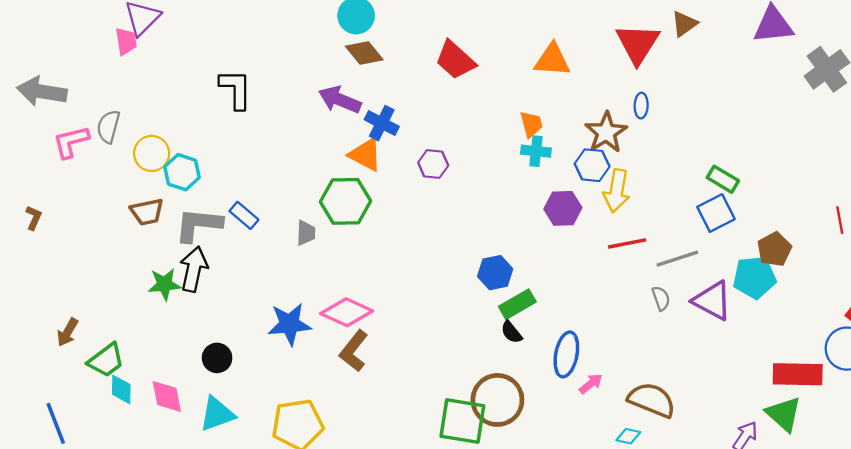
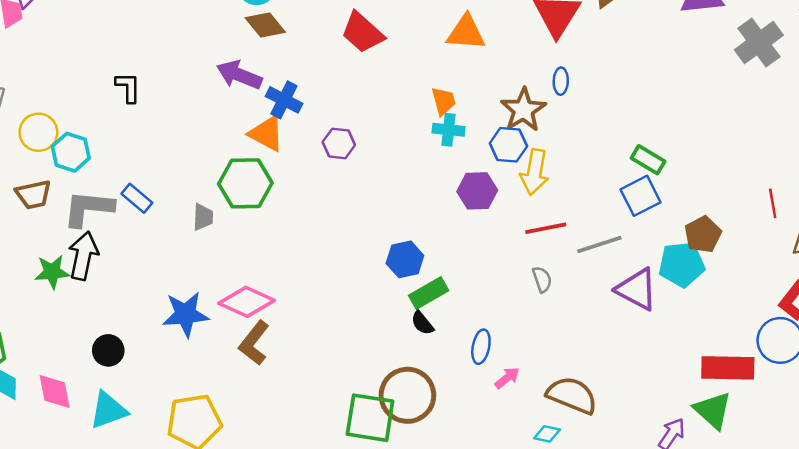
black L-shape: (236, 89) -> (128, 87), moved, size x0.7
gray semicircle: (661, 298) -> (542, 279), moved
blue ellipse: (566, 354) -> (481, 347), size x0.7

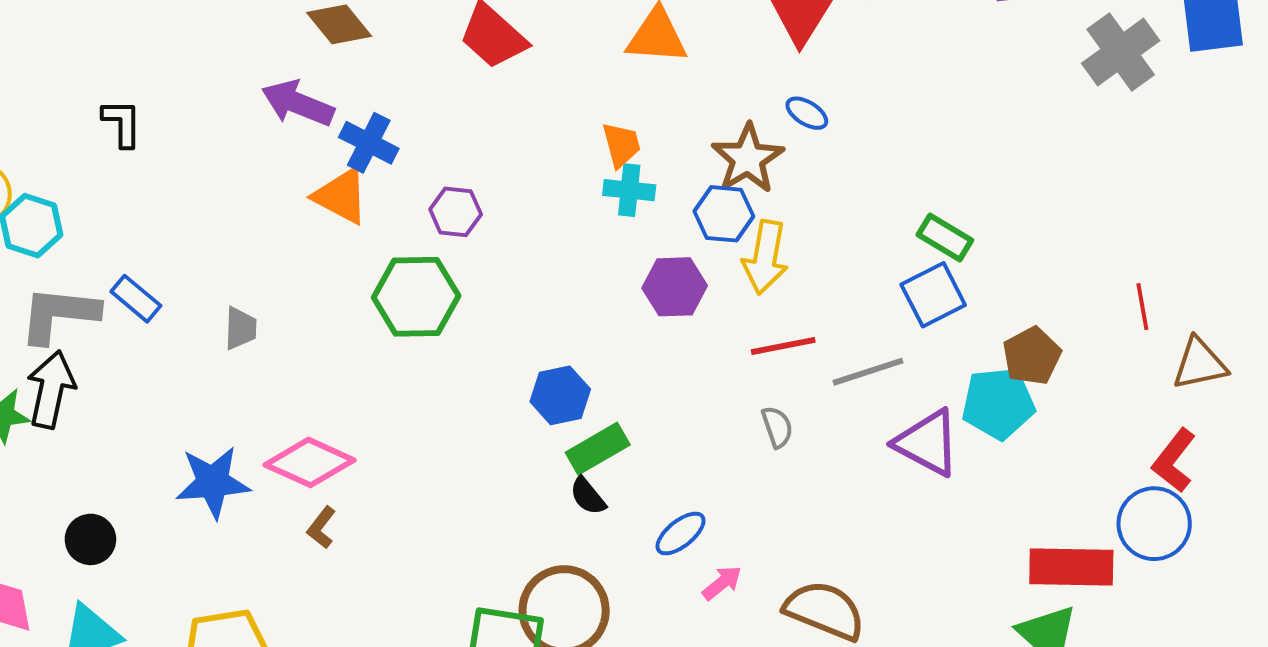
blue ellipse: (561, 81) -> (807, 113), turned -60
green hexagon: (245, 183) -> (416, 297), moved
brown L-shape: (254, 343) -> (321, 528), size x0.6
blue ellipse: (481, 347) -> (681, 534), turned 40

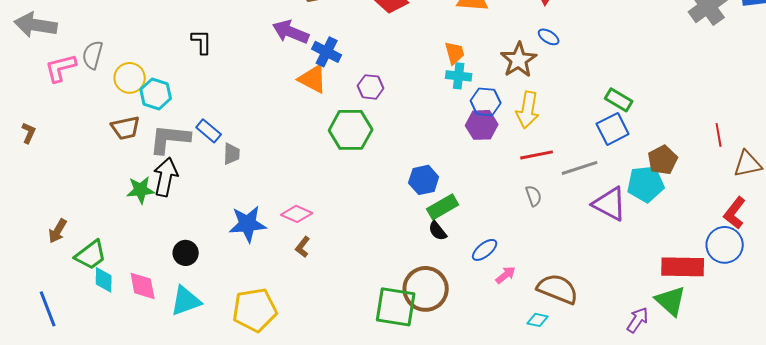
blue hexagon: (724, 214) -> (486, 102), moved
gray trapezoid: (240, 328) -> (232, 154), moved
pink diamond: (310, 462) -> (297, 214), size x0.7

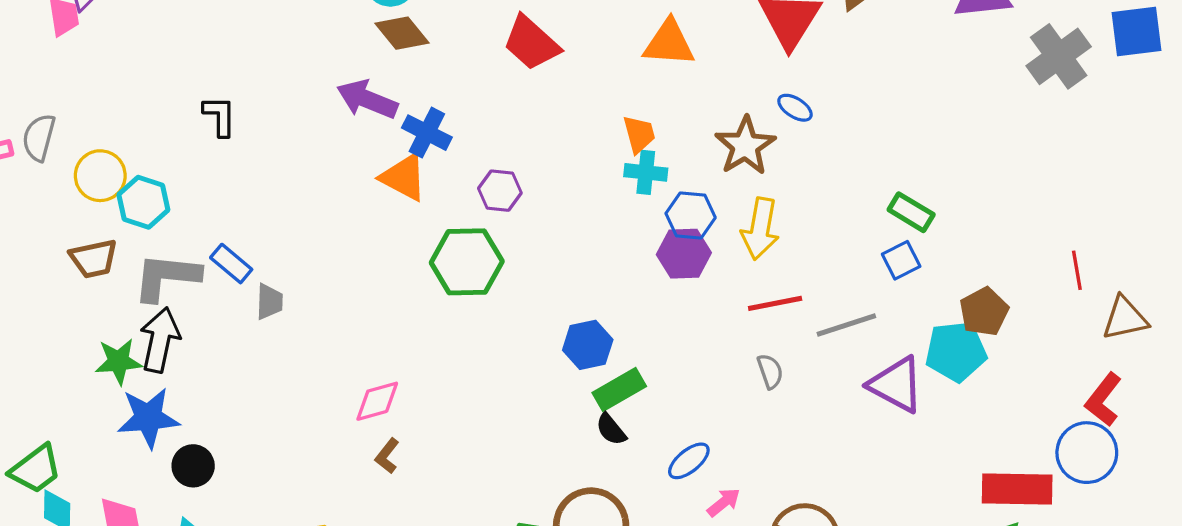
blue square: (613, 129) -> (901, 260), size x0.7
pink diamond: (297, 214) -> (377, 401), turned -40
blue star: (248, 224) -> (148, 418), moved

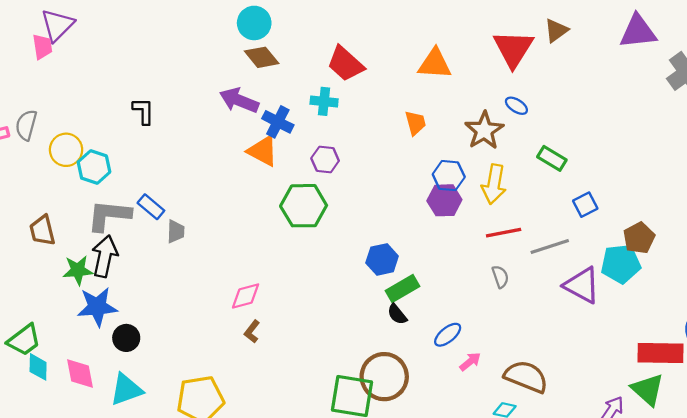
cyan cross: (646, 172) -> (324, 101), moved
green rectangle: (911, 212) -> (552, 158), moved
brown trapezoid: (94, 259) -> (42, 230), moved, turned 88

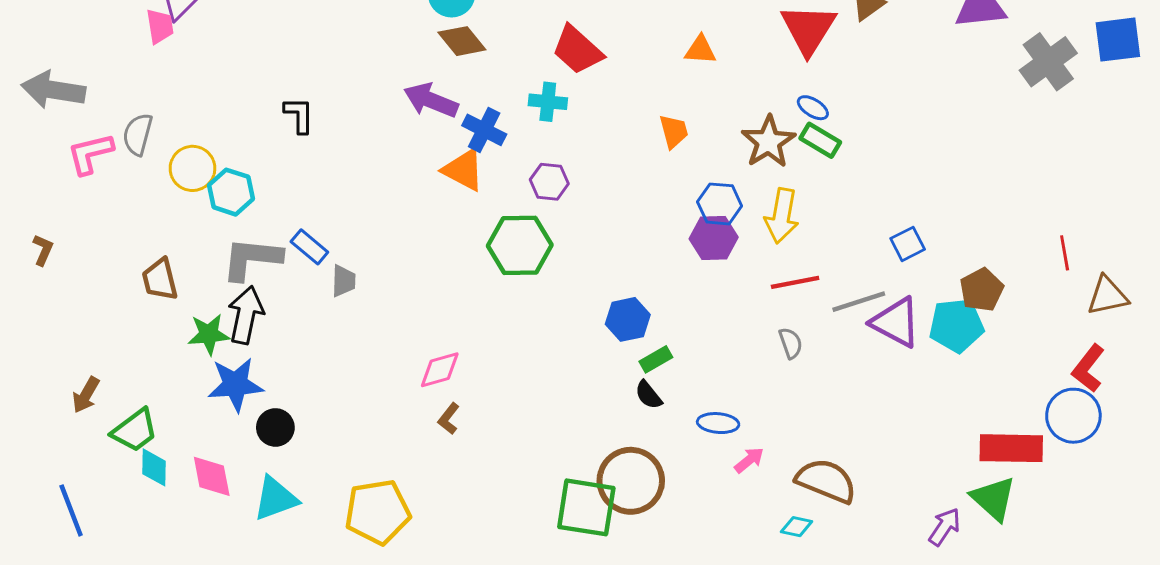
orange triangle: (435, 64) -> (700, 50), size x0.7
green rectangle: (552, 158) -> (820, 140), moved
purple triangle: (582, 285) -> (896, 322), moved
green rectangle: (402, 288) -> (656, 359), size x0.7
blue ellipse: (448, 335) -> (718, 423), turned 44

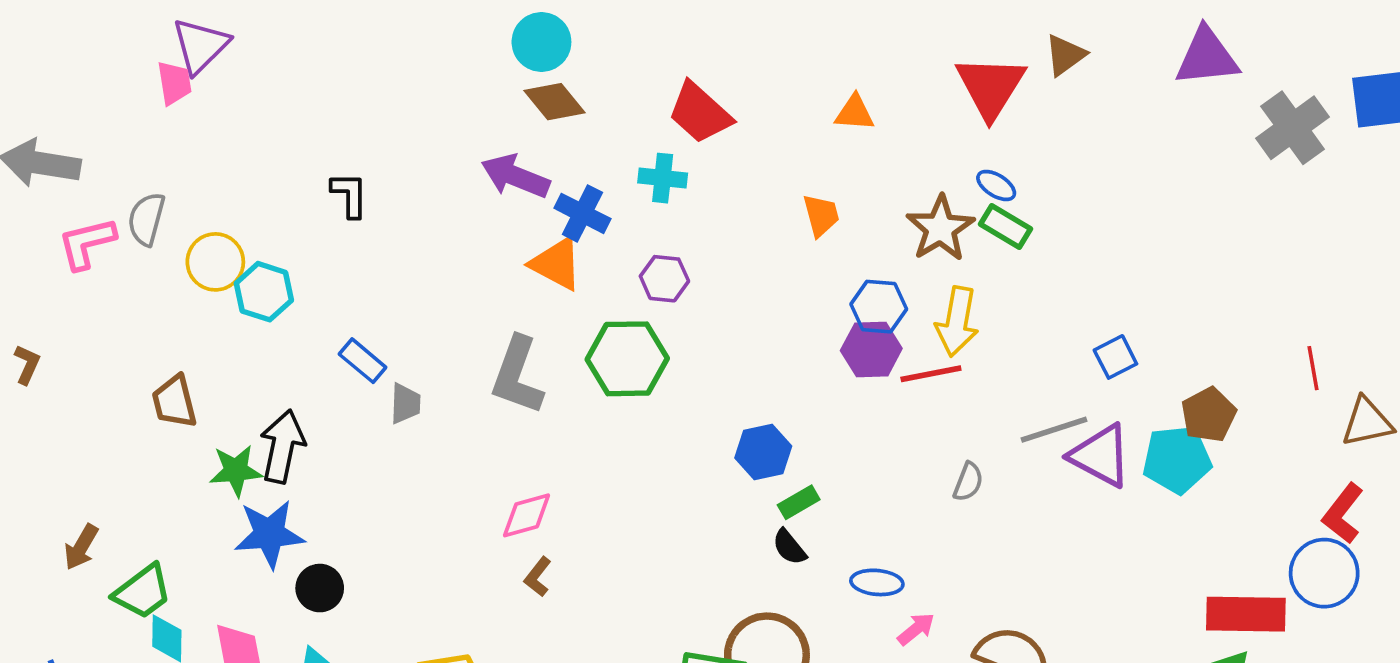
gray L-shape: (252, 259) -> (517, 376), moved, turned -76
red line: (795, 282) -> (931, 374), moved
gray semicircle: (791, 343) -> (968, 482), turned 40

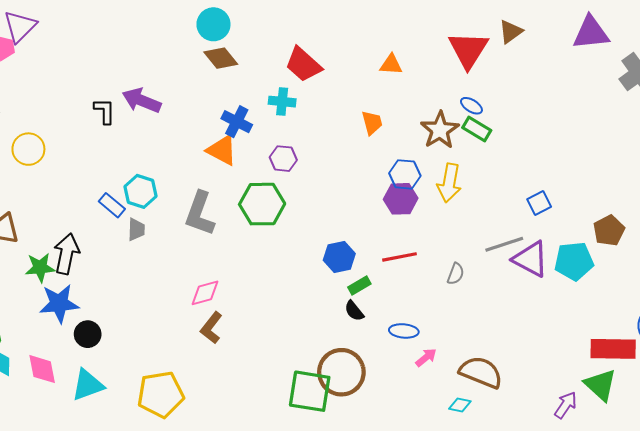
purple arrow: (515, 176) -> (142, 100), moved
cyan hexagon: (264, 292) -> (140, 191), moved
red line: (931, 374) -> (400, 257), moved
brown pentagon: (1209, 415) -> (609, 231), moved
brown L-shape: (538, 577) -> (211, 328), size x1.4

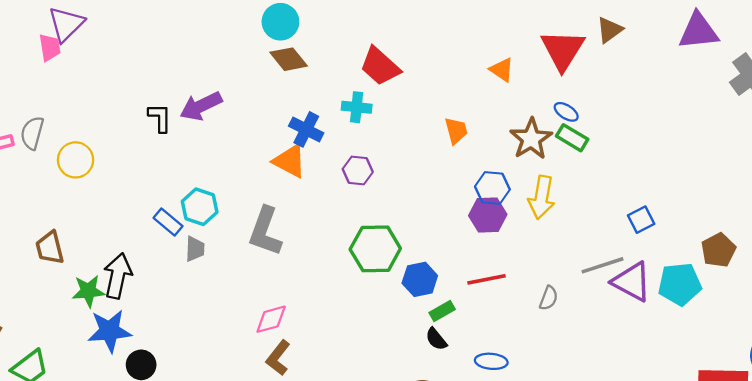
orange triangle: (391, 65) -> (502, 70), moved, turned 30
purple arrow: (142, 100) -> (201, 106), turned -48
green hexagon: (262, 204) -> (375, 249), moved

